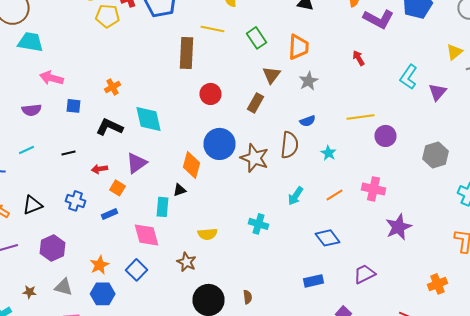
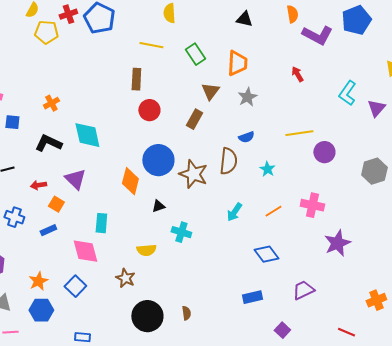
brown rectangle: (186, 53) -> (136, 79), moved, size x0.7
purple triangle: (136, 163) -> (75, 179), turned -40
black triangle: (180, 190) -> (158, 206), moved
cyan cross: (258, 224) -> (181, 232), moved

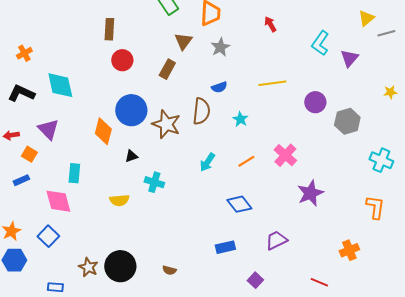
purple circle: (324, 152) -> (315, 102), moved
pink cross: (312, 205) -> (285, 155), turned 30
brown star: (125, 278) -> (88, 267), moved
brown semicircle: (186, 313) -> (169, 270), moved, turned 112

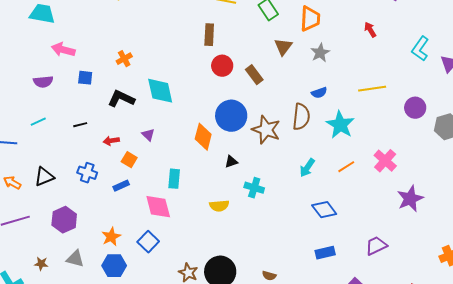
brown rectangle: (167, 69) -> (254, 75), moved, turned -66
cyan star: (240, 119) -> (340, 125), size x1.8
purple triangle: (48, 129) -> (148, 135), size x0.6
blue diamond: (239, 204) -> (324, 210), moved

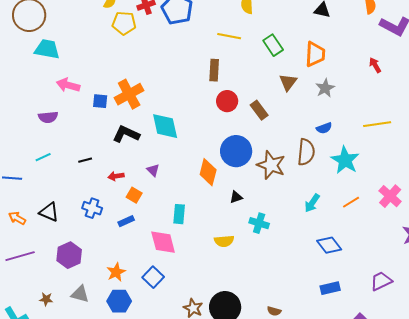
orange cross: (124, 59) -> (129, 94), size x1.8
blue square: (85, 78) -> (100, 101), moved
black triangle: (44, 177) -> (49, 212), turned 45

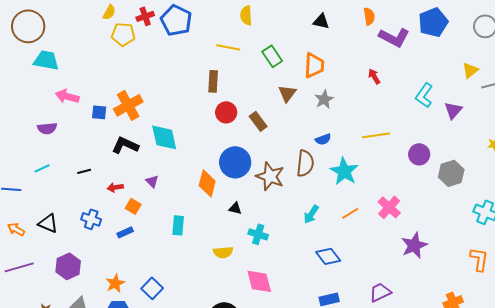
black triangle: (236, 197) -> (235, 208), turned 32
pink diamond: (163, 242) -> (259, 281), moved

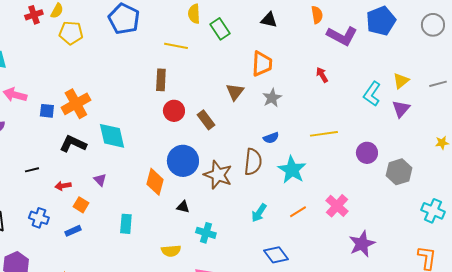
red cross: (145, 16) -> (34, 15), moved
green rectangle: (272, 56) -> (220, 29), moved
yellow triangle: (470, 70) -> (401, 81), moved

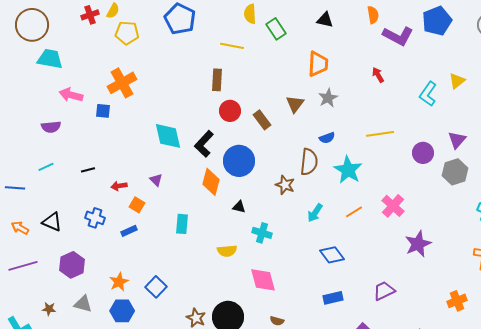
brown triangle: (235, 92) -> (295, 104), moved
orange cross: (76, 104) -> (122, 83), moved
purple triangle: (401, 109) -> (457, 140), moved
black L-shape: (73, 144) -> (204, 144), moved, turned -72
brown star: (218, 175) -> (285, 185), moved, size x0.7

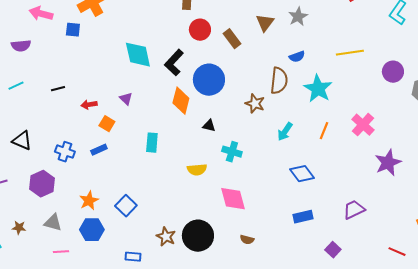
orange line: (354, 212) -> (324, 131), turned -36
blue cross: (95, 218) -> (65, 152), moved

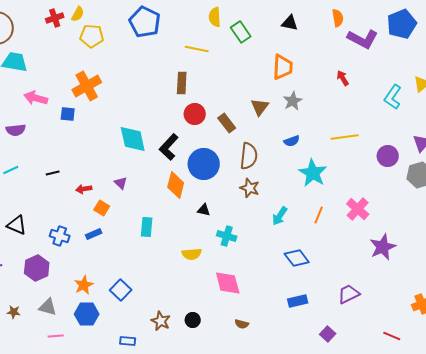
brown semicircle: (279, 81) -> (249, 156), moved
black circle: (198, 236) -> (193, 320), size x0.5

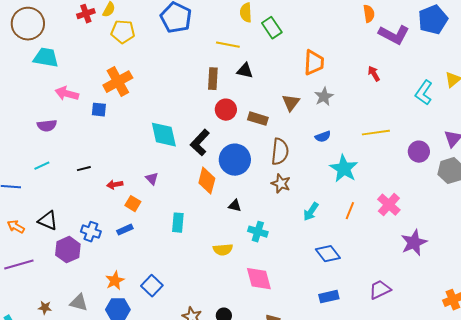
black triangle: (290, 23) -> (245, 71), moved
brown rectangle: (227, 123) -> (258, 119), turned -36
purple hexagon: (37, 268) -> (68, 250), moved

